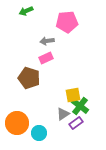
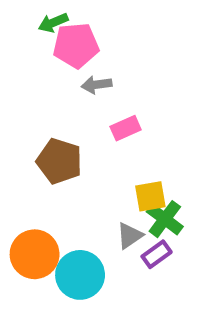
pink pentagon: (67, 22) -> (76, 45), moved
pink rectangle: (46, 58) -> (126, 128), moved
cyan circle: (39, 133) -> (80, 275), size x1.5

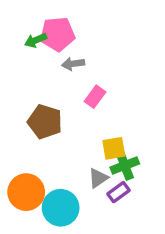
green arrow: (53, 23) -> (36, 40), moved
pink rectangle: (126, 128) -> (95, 97), turned -30
green cross: (165, 219) -> (125, 166), turned 32

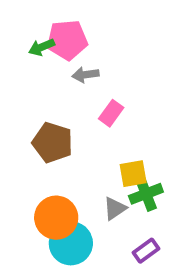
orange circle: (26, 192) -> (56, 218), moved
purple rectangle: (118, 192) -> (146, 251), moved

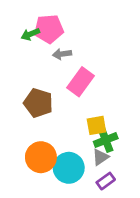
pink rectangle: (111, 113) -> (81, 82), size x1.5
gray triangle: (115, 208) -> (100, 157), moved
cyan circle: (71, 243) -> (69, 168), moved

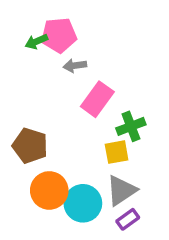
brown pentagon: (38, 103) -> (30, 146), moved
green cross: (106, 140) -> (131, 126), moved
gray triangle: (100, 157) -> (121, 190), size x1.5

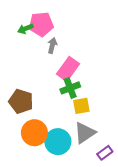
gray arrow: (75, 66) -> (52, 45), turned 112
green cross: (131, 126) -> (70, 88), moved
purple rectangle: (128, 219) -> (105, 153), moved

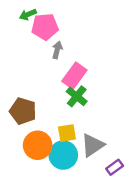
green arrow: (25, 29) -> (28, 15), moved
green cross: (70, 88) -> (77, 96), turned -30
yellow square: (81, 106) -> (67, 133), moved

